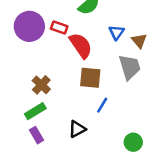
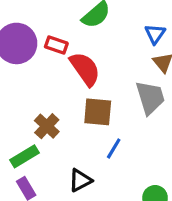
blue triangle: (117, 32) -> (155, 34), moved
brown cross: (41, 85) -> (47, 126), moved

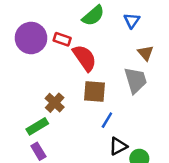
blue triangle: (155, 34) -> (132, 21), moved
black triangle: (80, 180) -> (118, 146), moved

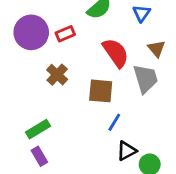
red rectangle: (62, 39) -> (65, 34), turned -42
red semicircle: (85, 58) -> (116, 53), moved
brown cross: (55, 103) -> (57, 75), moved

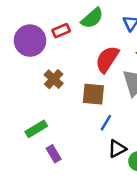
red rectangle: (65, 34) -> (61, 31), moved
red semicircle: (116, 53) -> (107, 59), turned -112
purple rectangle: (39, 156) -> (54, 154), moved

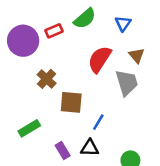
brown square: (93, 94) -> (71, 102), moved
black triangle: (117, 149) -> (90, 148), moved, turned 30
purple rectangle: (54, 154) -> (63, 150), moved

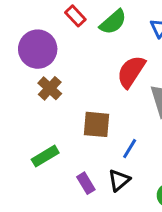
red rectangle: (54, 31) -> (75, 16), moved, turned 70
brown cross: (47, 79) -> (50, 88), moved
black triangle: (90, 148) -> (119, 180), turned -42

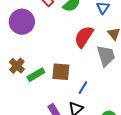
brown cross: (50, 88) -> (17, 66), moved
green rectangle: (45, 156) -> (36, 75), moved

